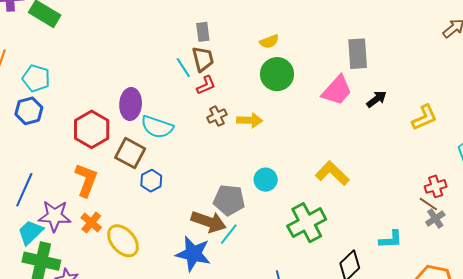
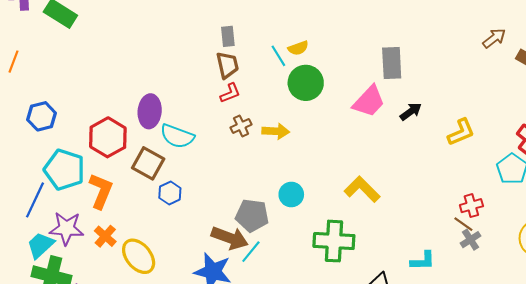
cyan line: (183, 68) -> (278, 56), moved
cyan pentagon: (36, 78) -> (64, 170), moved, size x1.4
green cross: (307, 223) -> (334, 241), turned 30

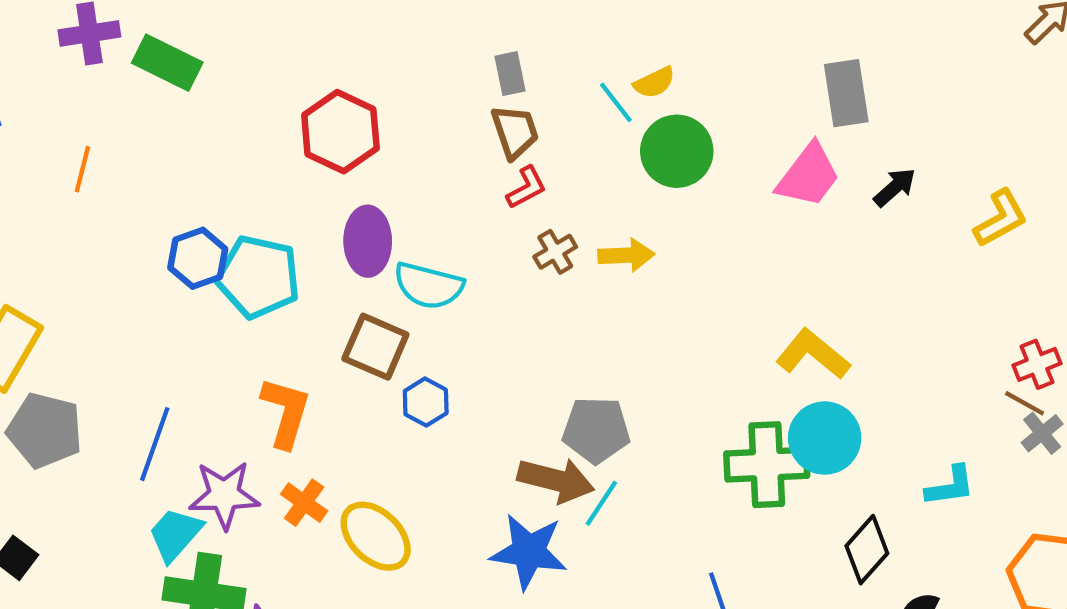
blue hexagon: (42, 116) -> (198, 258), moved
red hexagon: (108, 137) -> (340, 132), moved
cyan pentagon: (64, 170) -> (258, 277), moved
cyan circle: (291, 195) -> (825, 438), moved, size x1.4

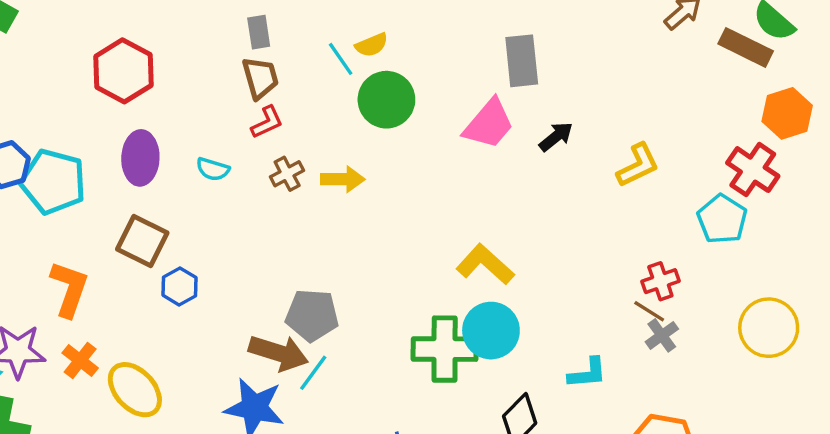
cyan semicircle: (429, 286) -> (213, 169), moved, size x0.6

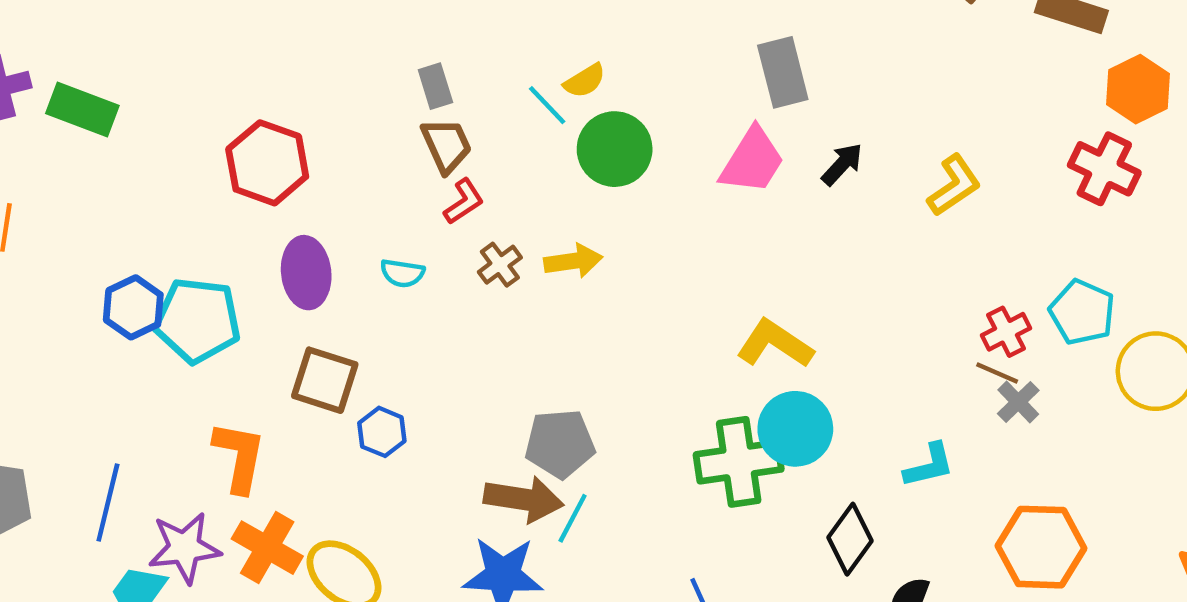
cyan pentagon: (722, 219) -> (1082, 312), moved
orange cross: (80, 360) -> (267, 548), size x1.4

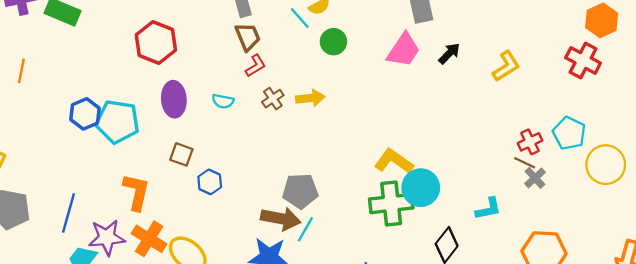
green circle: (615, 149) -> (333, 42), size x0.7
yellow L-shape: (775, 344) -> (394, 161), moved
brown square: (325, 380) -> (181, 154), size x0.7

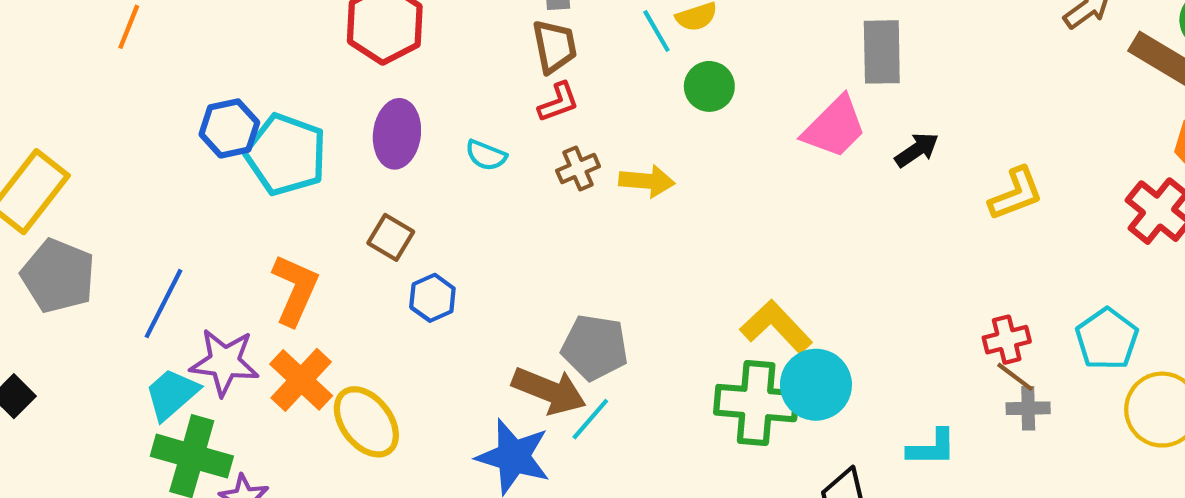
red cross: (530, 142) -> (1007, 340), moved
gray cross: (535, 178) -> (1028, 408), turned 30

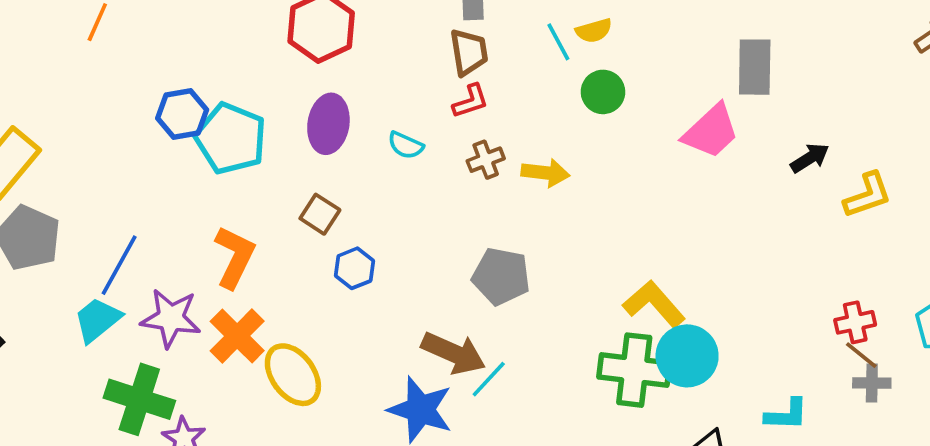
black arrow: (917, 150) -> (810, 158), moved
gray pentagon: (595, 347) -> (501, 276), moved
cyan trapezoid: (172, 394) -> (97, 320), moved

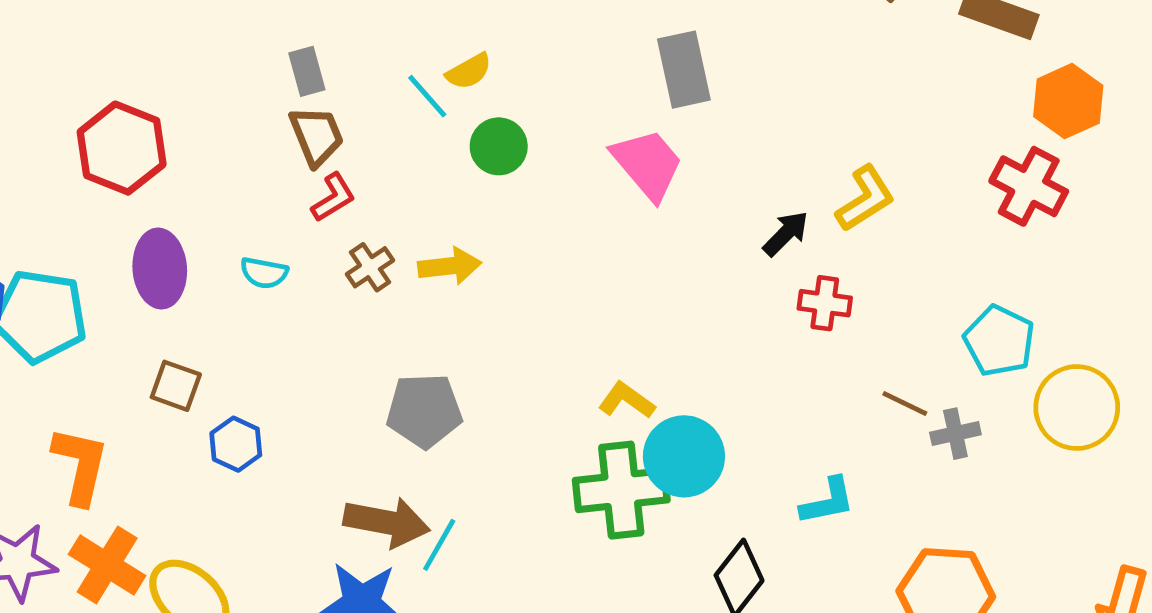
pink trapezoid: (711, 131) -> (647, 164), turned -74
black arrow: (810, 158) -> (786, 234), moved
yellow L-shape: (654, 304) -> (627, 400), size x0.7
red cross: (855, 322) -> (825, 303), moved, turned 33
gray cross: (872, 383) -> (955, 434), moved

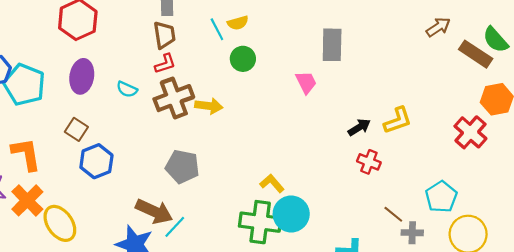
pink trapezoid: (647, 164) -> (306, 82), size x0.7
brown cross: (370, 267) -> (174, 98), size x1.8
blue hexagon: (236, 444) -> (96, 161), size x1.4
orange L-shape: (80, 465) -> (26, 154), turned -36

